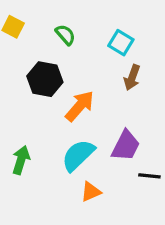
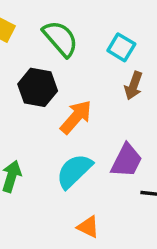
green semicircle: (65, 35) -> (60, 39), size x1.6
orange triangle: (91, 192) -> (88, 227), moved, turned 50

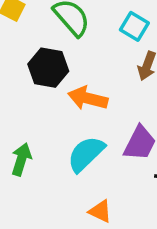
orange arrow: (76, 117) -> (88, 98), turned -117

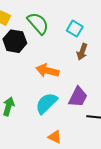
black hexagon: (48, 68) -> (15, 41), moved

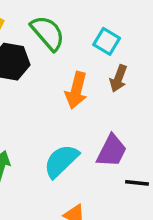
orange arrow: (47, 71) -> (76, 90), moved, turned -90

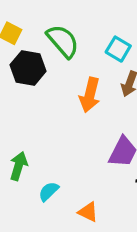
cyan semicircle: (61, 161) -> (49, 191), moved, size x0.6

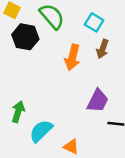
cyan semicircle: (49, 191) -> (41, 131), size x1.5

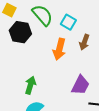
cyan square: (94, 22) -> (68, 22), moved
green arrow: (18, 112) -> (30, 85), moved

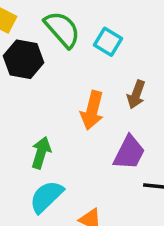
brown arrow: (84, 42) -> (136, 95), moved
orange arrow: (59, 49) -> (92, 110), moved

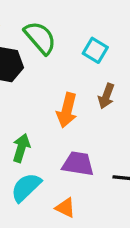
cyan square: (108, 42) -> (95, 50), moved
purple trapezoid: (129, 153) -> (78, 164), moved, turned -108

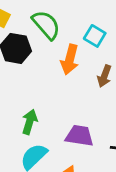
orange arrow: (67, 110) -> (70, 59), moved

